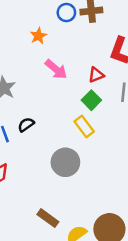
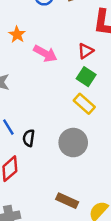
orange star: (38, 36) -> (17, 34), moved
black semicircle: (26, 125) -> (29, 138), moved, turned -35

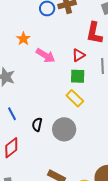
green square: (86, 77) -> (78, 76), turned -35
black semicircle: (29, 138) -> (37, 125), moved

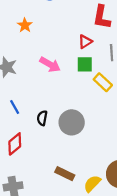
pink arrow: (45, 56) -> (50, 65), moved
yellow rectangle: (75, 98) -> (103, 82), moved

